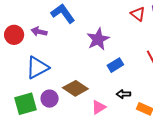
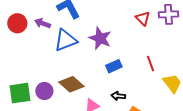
purple star: (98, 39) -> (100, 38), turned -30
blue triangle: (37, 68) -> (66, 40), moved

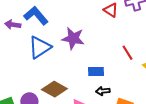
purple arrow: (43, 23) -> (13, 25), moved
blue rectangle: (114, 66) -> (96, 72), moved, turned 35

